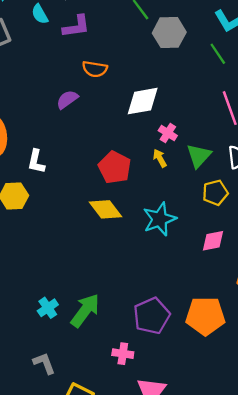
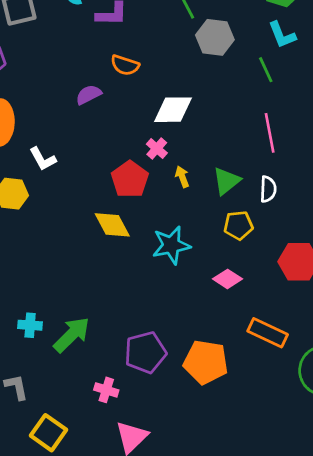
pink cross: (168, 133) -> (157, 149), moved
white L-shape: (36, 162) -> (43, 159), turned -50
pink diamond: (213, 241) -> (227, 279), turned 35
cyan cross: (48, 308) -> (30, 325), turned 30

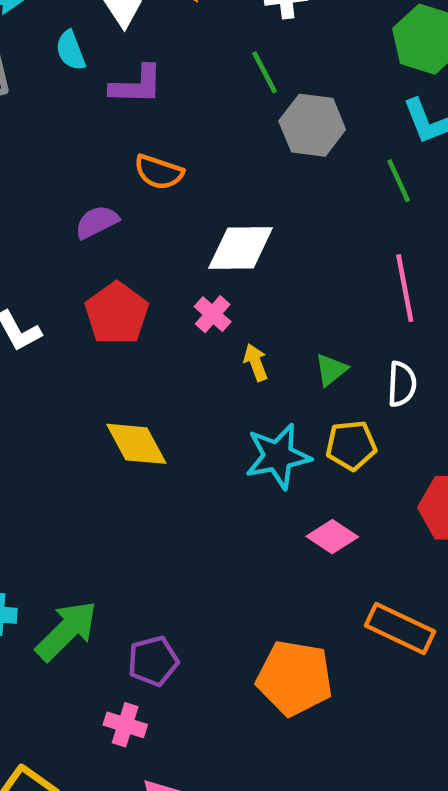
red pentagon: (130, 179) -> (117, 313), moved
green triangle: (226, 181) -> (331, 370), size x0.7
cyan star: (171, 245) -> (278, 456), moved
purple pentagon: (145, 352) -> (153, 661), moved, size x0.7

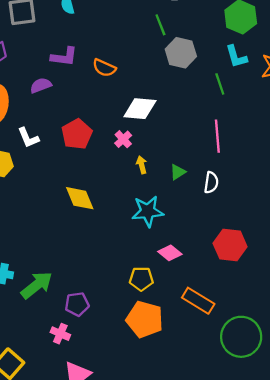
purple L-shape: (137, 85) -> (64, 57), moved
purple semicircle: (97, 222) -> (41, 85), moved
yellow pentagon: (351, 445) -> (141, 279), moved

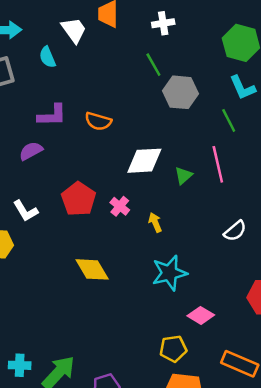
pink line: (217, 136) -> (218, 164), moved
pink cross: (123, 139) -> (120, 206), moved
green triangle: (178, 172) -> (183, 175), moved
white semicircle: (211, 183) -> (235, 231), turned 50

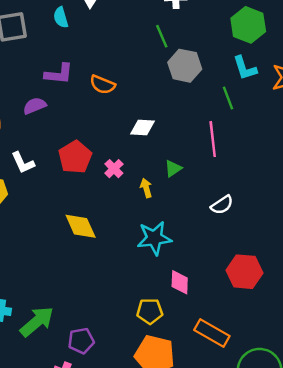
white diamond: (144, 161) -> (143, 127), size x0.7
green triangle: (183, 175) -> (173, 168), moved
pink diamond: (201, 315) -> (180, 282), turned 55

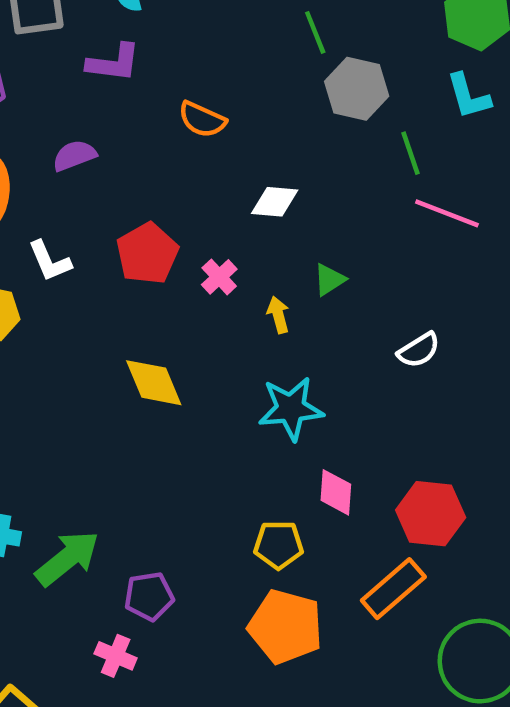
purple L-shape: (59, 74) -> (114, 63), moved
green line: (228, 98) -> (411, 153), moved
pink line: (213, 139) -> (447, 213), moved, turned -64
red hexagon: (244, 272) -> (431, 514), moved
orange rectangle: (212, 333) -> (393, 589), turned -72

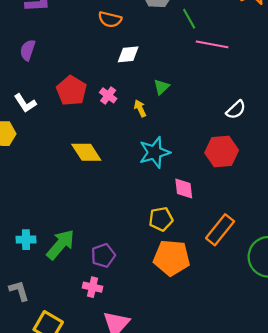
orange semicircle: (202, 120) -> (110, 19), moved
purple semicircle: (74, 155) -> (28, 50), turned -40
white semicircle: (419, 350) -> (236, 110), moved
red hexagon: (431, 514) -> (222, 151), moved

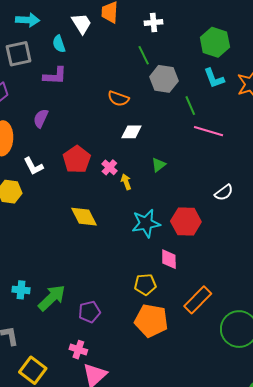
yellow arrow: (140, 108) -> (126, 182), moved
red hexagon: (222, 151) -> (186, 221), moved
pink cross: (92, 287) -> (78, 350), moved

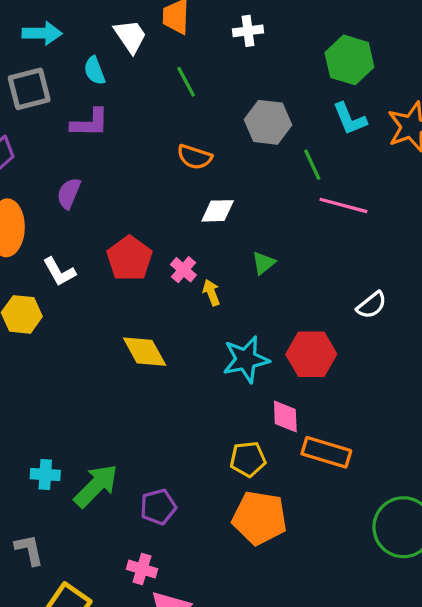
green line: (144, 55) -> (186, 82), moved
orange rectangle: (198, 300) -> (326, 452), moved, turned 64

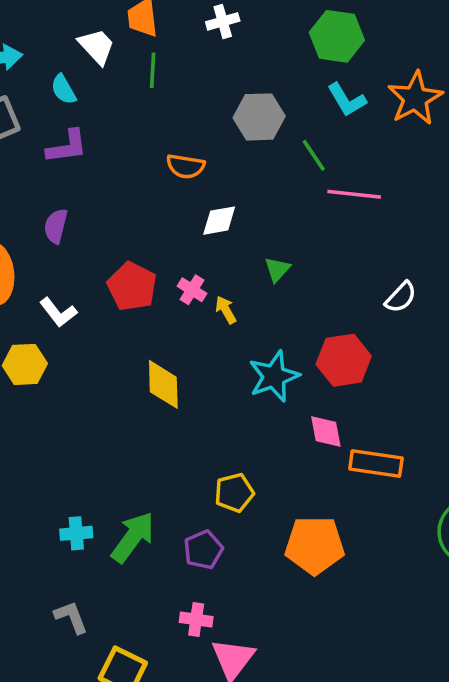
green line: (186, 82) -> (153, 70), moved, turned 40
yellow diamond: (145, 352) -> (163, 384), turned 36
yellow pentagon: (248, 459) -> (234, 493), moved

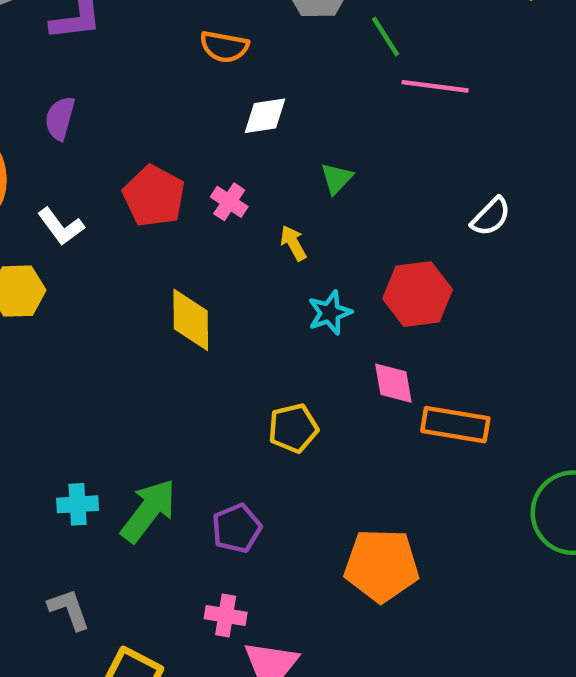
yellow arrow: (226, 310) -> (293, 243), moved
cyan star: (274, 376) -> (330, 313), size x0.7
yellow pentagon: (234, 493) -> (293, 428), moved
orange pentagon: (315, 545) -> (382, 565), moved

